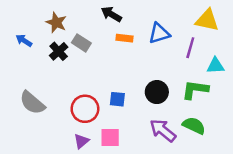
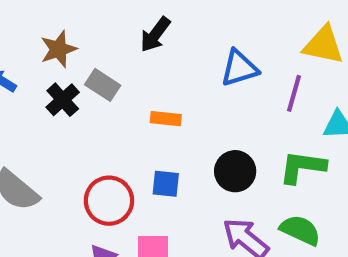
black arrow: (111, 14) -> (155, 34), turned -84
brown star: (56, 23) -> (58, 49), turned 30
orange rectangle: (124, 38) -> (166, 119), moved

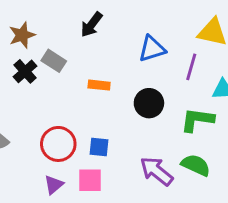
black circle: (235, 171) -> (149, 103), moved
blue square: (166, 184) -> (99, 147), moved

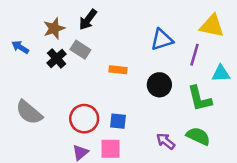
black arrow: (92, 25) -> (88, 20), moved
green L-shape: (197, 120) -> (199, 99), turned -112
purple arrow: (157, 171) -> (166, 141), size x0.7

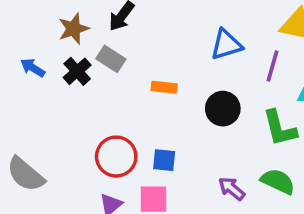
blue arrow: (20, 47) -> (33, 68), moved
gray semicircle: (29, 112) -> (26, 174), moved

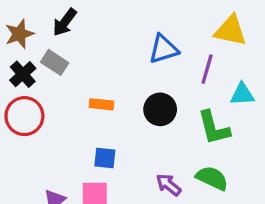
orange rectangle: (164, 87) -> (101, 104), moved
red circle: (116, 157) -> (24, 116), moved

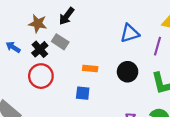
brown star: (19, 34) -> (38, 24), turned 30
blue square: (105, 158) -> (83, 93), moved

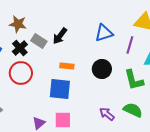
black arrow: (67, 16) -> (60, 36), moved
blue square: (83, 93) -> (60, 89), size x1.6

